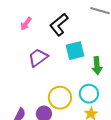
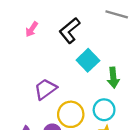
cyan square: (75, 51) -> (88, 60), turned -30
purple trapezoid: (38, 58) -> (45, 89), moved

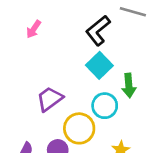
black L-shape: (70, 30) -> (98, 31), moved
cyan circle: (104, 110) -> (105, 106), moved

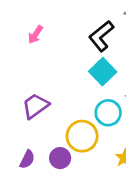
purple trapezoid: (50, 99) -> (35, 106), moved

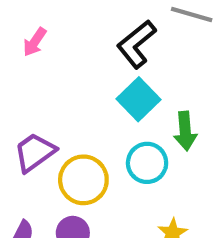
yellow circle: (82, 136) -> (83, 180), moved

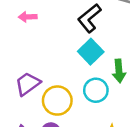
pink arrow: (35, 42) -> (28, 17), turned 54

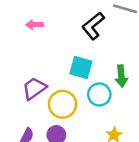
cyan square: (91, 52) -> (81, 68), moved, turned -30

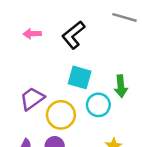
black L-shape: (93, 26) -> (73, 35), moved

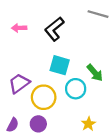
green arrow: (121, 86) -> (95, 73), turned -36

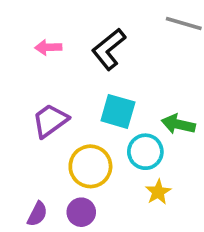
green arrow: (95, 73) -> (178, 124), turned 144
purple trapezoid: (19, 83) -> (50, 121), moved
yellow star: (88, 124) -> (158, 192), moved

